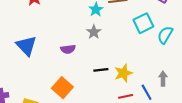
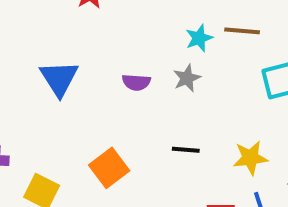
purple semicircle: (68, 49) -> (136, 82), moved
yellow star: (123, 73) -> (250, 158), moved

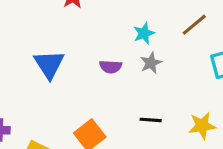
brown line: (242, 31) -> (194, 25), turned -44
cyan star: (199, 38) -> (144, 33), moved

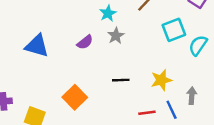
blue triangle: (49, 64) -> (37, 46), turned -35
purple semicircle: (111, 67) -> (85, 42), turned -35

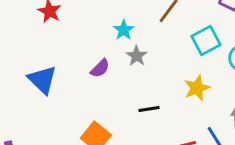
blue triangle: (37, 46) -> (42, 80), turned 35
yellow star: (161, 80) -> (197, 88), moved

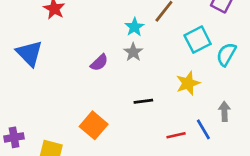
cyan star: (124, 30) -> (134, 27), moved
blue triangle: (42, 80) -> (29, 53), moved

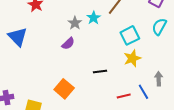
cyan square: (198, 40) -> (130, 35), moved
gray star: (133, 52) -> (75, 23), moved
cyan semicircle: (226, 54) -> (159, 27), moved

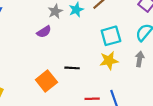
gray arrow: (159, 79) -> (140, 59), moved
orange square: (64, 89) -> (46, 81), moved

